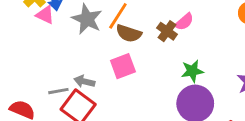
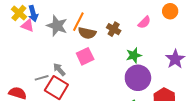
pink semicircle: (184, 22) -> (144, 22), moved
gray arrow: (84, 81) -> (59, 69), turned 40

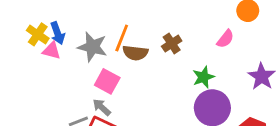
pink semicircle: (144, 22) -> (225, 39), moved
brown cross: (114, 29) -> (172, 44), turned 32
pink square: (85, 56) -> (107, 81), moved, turned -30

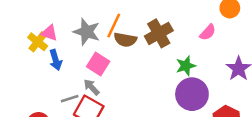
blue arrow: (58, 33) -> (56, 60), moved
yellow cross: (38, 34) -> (38, 42), moved
brown cross: (172, 44) -> (159, 33), size x1.5

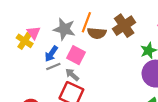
pink triangle: (49, 33) -> (34, 33), turned 40
blue arrow: (56, 60) -> (51, 54), moved, turned 56
gray line: (70, 99) -> (53, 66), moved

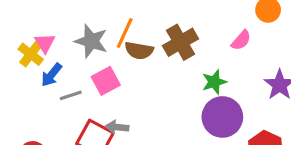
blue arrow: (51, 54) -> (52, 75), moved
pink square: (76, 55) -> (106, 81), turned 30
gray arrow: (72, 75) -> (117, 127), moved, turned -40

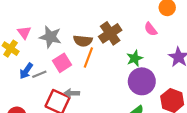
orange line: (125, 33) -> (88, 58), moved
pink semicircle: (241, 40) -> (151, 29), turned 104
pink triangle: (45, 43) -> (24, 32), moved
blue arrow: (52, 75) -> (26, 71), moved

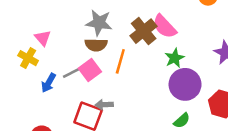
pink semicircle: (151, 29) -> (164, 26), moved, size x1.5
gray star: (50, 37) -> (99, 23), moved
brown semicircle: (83, 41) -> (96, 45), moved
gray line: (39, 74) -> (71, 73), moved

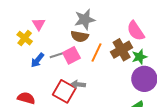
gray star: (99, 23) -> (85, 19), turned -30
brown cross: (144, 31) -> (122, 50), moved

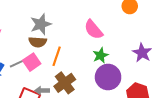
brown cross: (122, 50) -> (65, 83), moved

